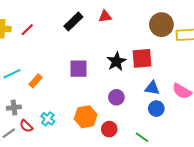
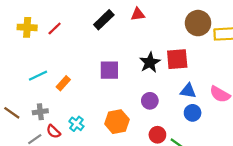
red circle: (109, 129) -> (157, 135), moved

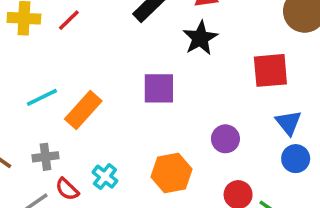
black star: (150, 62) -> (200, 38), moved
orange rectangle: (63, 83) -> (83, 110), size x1.5
blue triangle: (188, 91) -> (288, 123), turned 42

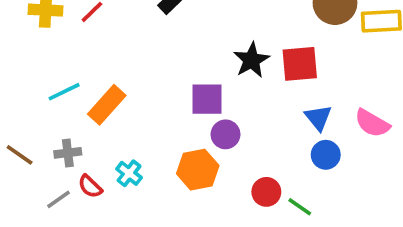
black star: (200, 38) -> (251, 60), moved
purple square: (159, 88) -> (207, 99), moved
purple circle: (225, 139) -> (226, 134), moved

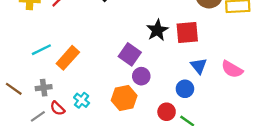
purple square: (207, 99) -> (130, 54), turned 35
blue circle: (326, 155) -> (185, 89), moved

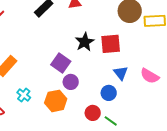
cyan cross: (82, 100) -> (24, 95), moved

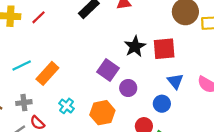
purple circle: (71, 82) -> (128, 88), moved

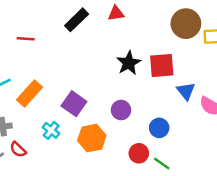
red line: (38, 17) -> (26, 39), moved, turned 48
purple square: (108, 70) -> (74, 104), moved
blue triangle: (175, 81) -> (186, 91), moved

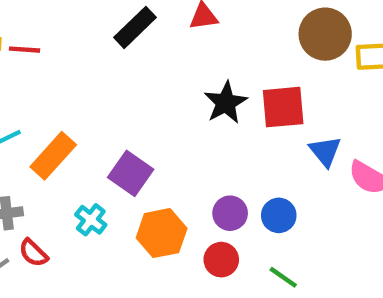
red line: (26, 39) -> (24, 50), moved
purple circle: (121, 110) -> (230, 213), moved
red circle: (139, 153) -> (221, 260), moved

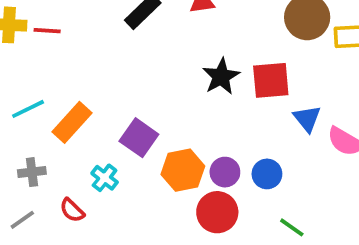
orange hexagon: (162, 233) -> (183, 170), moved
red semicircle: (33, 253) -> (72, 210), moved
red circle: (221, 260) -> (217, 212), size x1.4
green line: (283, 277) -> (292, 227), moved

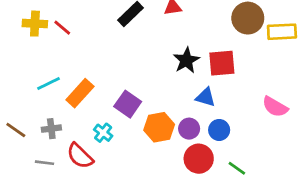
red line: (47, 31) -> (62, 28), turned 36
blue triangle: (307, 119) -> (205, 97), moved, turned -35
red semicircle: (72, 210) -> (80, 156), size x1.5
red circle: (217, 212) -> (199, 159), moved
gray line: (22, 220) -> (44, 163), turned 42

